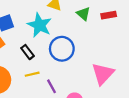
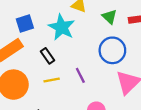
blue circle: (62, 49) -> (112, 50), moved
purple line: (52, 86) -> (80, 75), moved

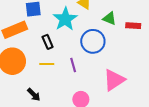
green triangle: (109, 17) -> (110, 18), turned -32
blue circle: (112, 50) -> (93, 41), moved

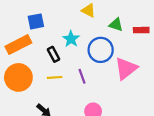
cyan star: (65, 19) -> (71, 39), moved, size x0.7
pink triangle: (114, 80) -> (126, 68), moved

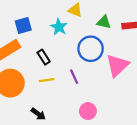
cyan star: (71, 39) -> (59, 27), moved

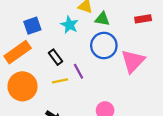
green triangle: (104, 22) -> (102, 19), moved
purple line: (74, 77) -> (78, 71), moved

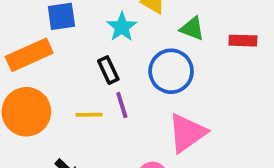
green triangle: (102, 19) -> (192, 29), moved
black rectangle: (56, 57) -> (108, 70), moved
pink triangle: (133, 61) -> (187, 133), moved

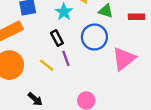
yellow line: (89, 115) -> (47, 65), turned 42
pink triangle: (187, 133) -> (124, 59), moved

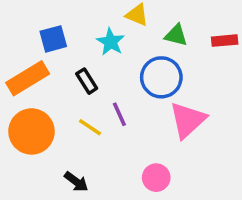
black rectangle: (57, 38) -> (87, 81), moved
pink triangle: (124, 59) -> (188, 120), moved

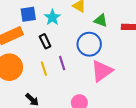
cyan star: (111, 42) -> (52, 17), moved
yellow line: (90, 127) -> (44, 69), turned 32

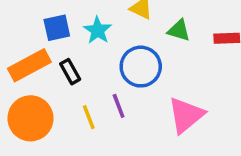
black rectangle: (45, 41) -> (70, 72), moved
blue circle: (89, 44) -> (141, 67), moved

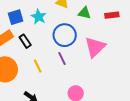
purple line: (119, 106) -> (62, 59), moved
pink triangle: (186, 115) -> (95, 47), moved

